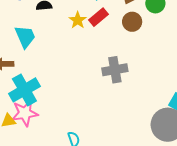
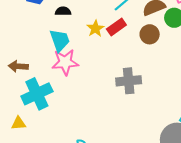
cyan trapezoid: (25, 37) -> (60, 40), moved
pink star: (25, 113) -> (65, 62), moved

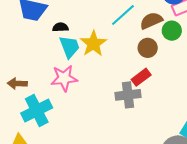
red rectangle: (116, 27) -> (141, 77), moved
yellow star: (95, 29) -> (93, 44), size x1.5
cyan trapezoid: (60, 40) -> (69, 47), moved

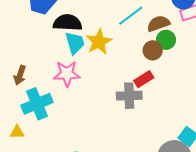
black semicircle: (60, 27) -> (67, 23), size x1.8
green circle: (172, 31) -> (166, 40), moved
brown arrow: (17, 84) -> (20, 75), turned -78

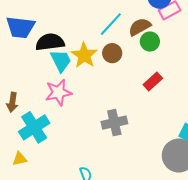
brown circle: (153, 50) -> (112, 53), moved
red rectangle: (144, 79) -> (153, 82), moved
gray cross: (129, 96) -> (114, 123), moved

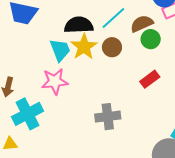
black semicircle: (50, 42) -> (79, 25), moved

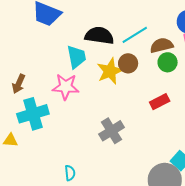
yellow star: (84, 47) -> (110, 71), moved
gray cross: (108, 117) -> (111, 131), turned -35

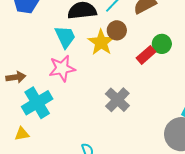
green circle: (168, 62) -> (162, 44), moved
brown arrow: (19, 84) -> (16, 77), turned -108
red rectangle: (160, 102) -> (146, 55), moved

